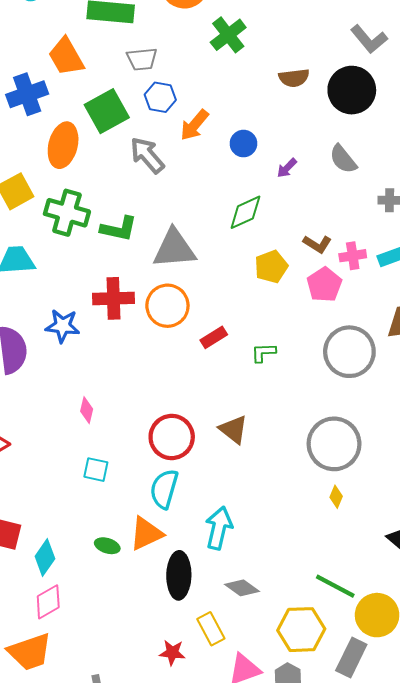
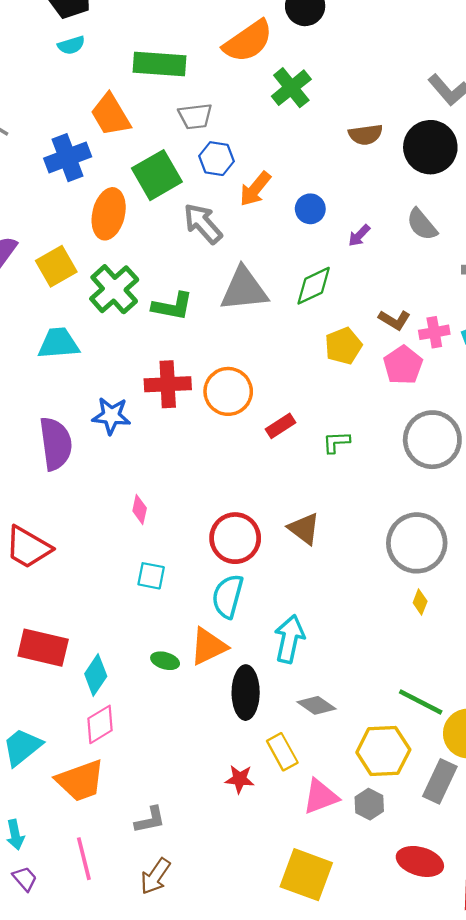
green cross: (67, 213) -> (114, 289), turned 33
gray triangle: (174, 249) -> (244, 289), moved

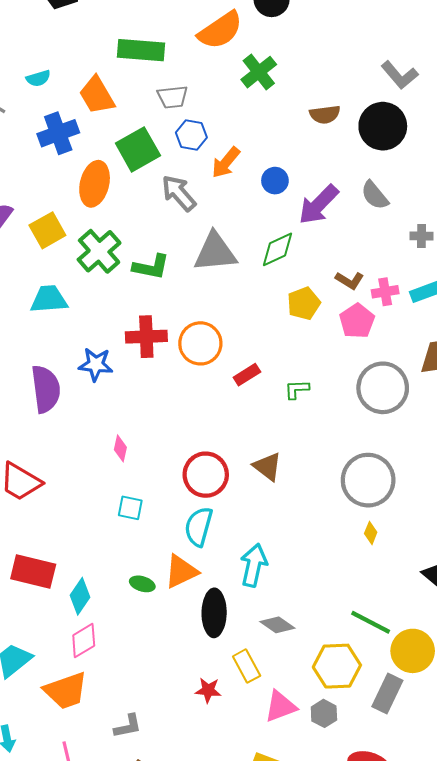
cyan semicircle: (71, 45) -> (38, 78), moved
purple arrow: (359, 235) -> (319, 205), size x2.0

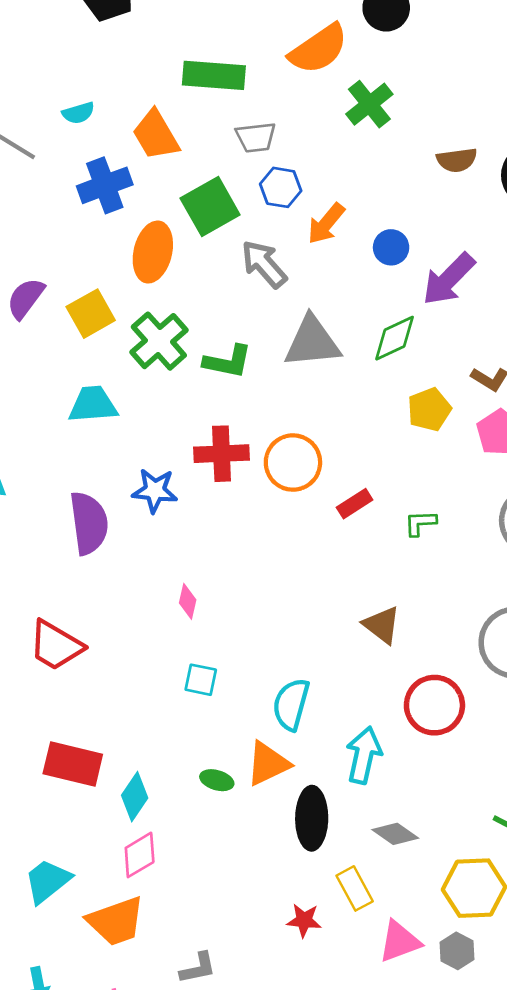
red circle: (206, 475) -> (434, 705), moved

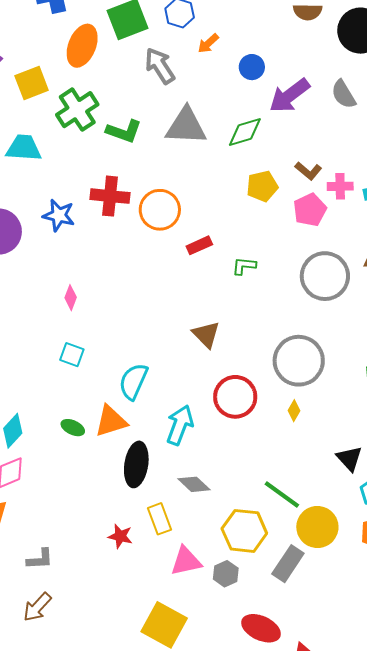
orange arrow: (326, 224) -> (208, 43), size x0.7

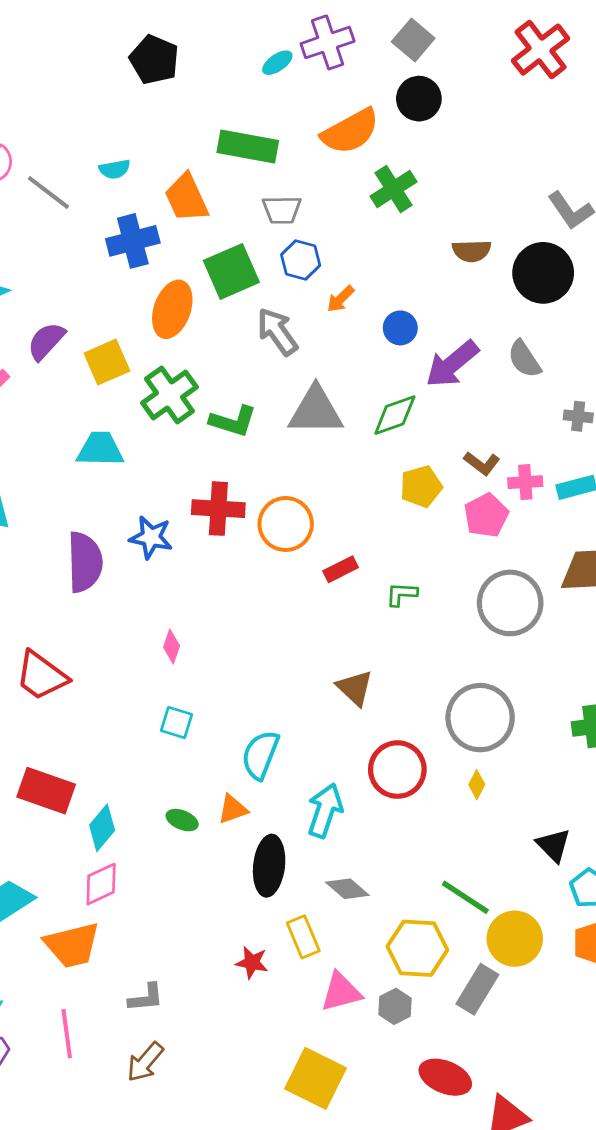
orange triangle: (111, 421) -> (233, 809), size x0.7

